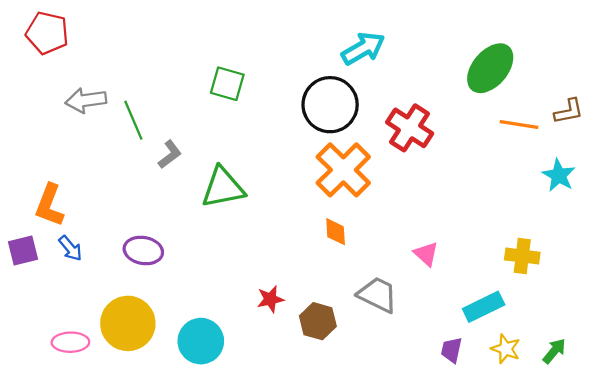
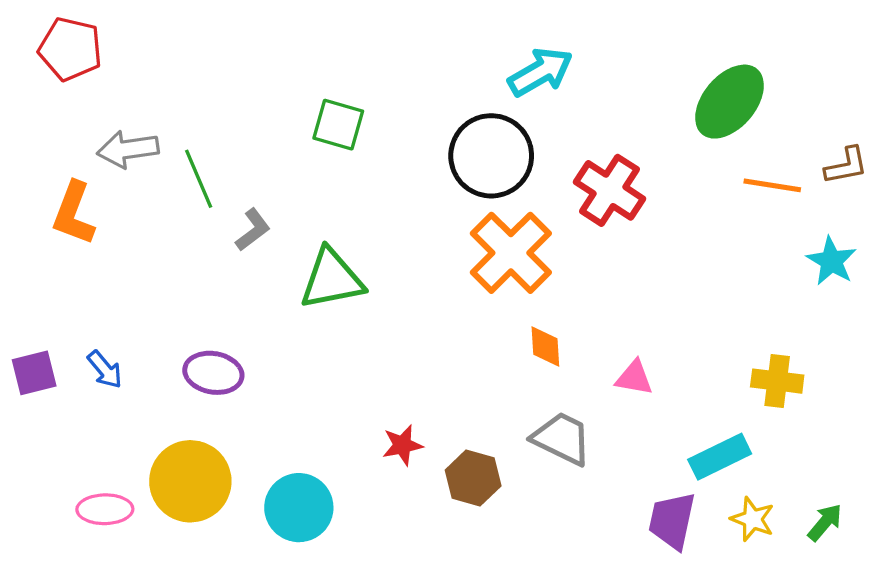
orange L-shape: (49, 205) -> (74, 213), moved
orange diamond: (336, 232) -> (545, 346), moved
pink triangle: (426, 254) -> (634, 378), turned -32
purple trapezoid: (452, 350) -> (672, 521), size x1.5

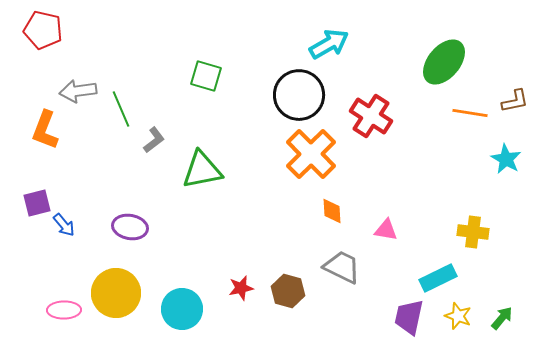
purple square: (34, 373) -> (37, 203), moved
red star: (402, 445) -> (241, 288), moved

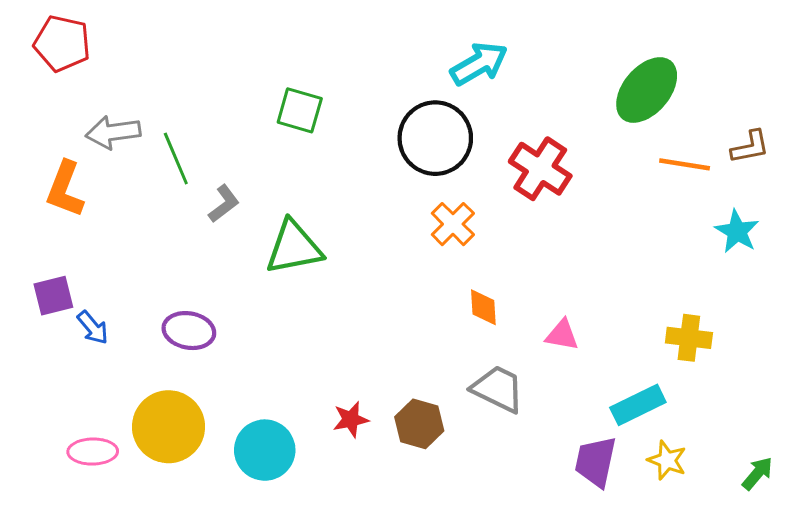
orange cross: (311, 154) -> (453, 224), size x0.6
green arrow: (502, 318) -> (757, 473), moved

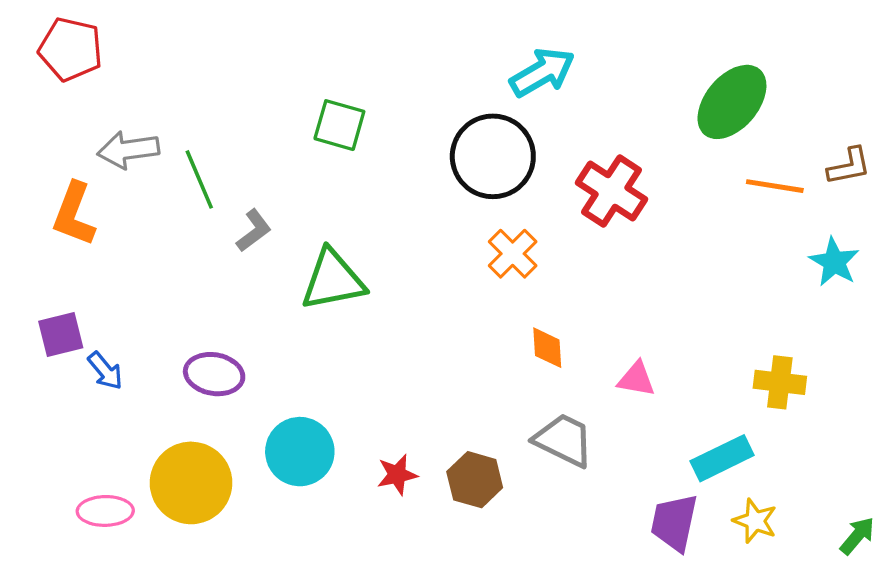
cyan circle: (265, 450) -> (300, 452), moved

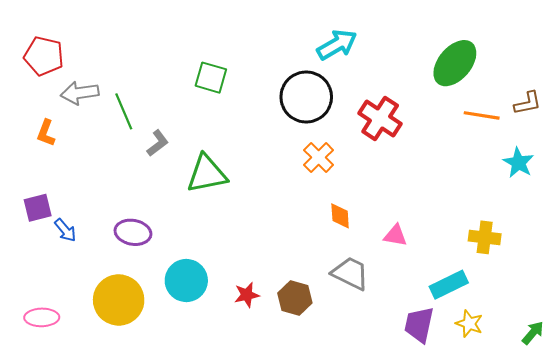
red pentagon: (71, 49) -> (44, 56), moved
orange L-shape: (74, 214) -> (46, 133), size x0.7
pink ellipse: (105, 511) -> (42, 317), moved

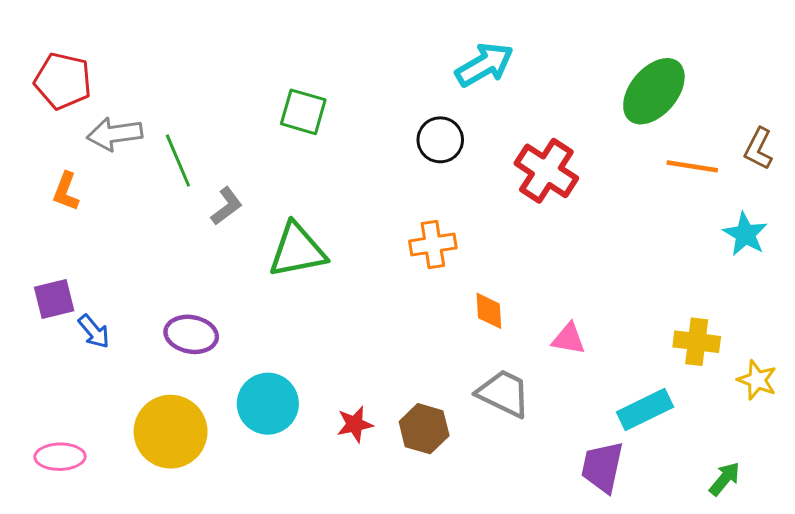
black circle: (306, 97) -> (440, 140), size x0.6
brown L-shape: (528, 103) -> (759, 149), turned 128
orange cross: (319, 157) -> (433, 244), moved, turned 36
yellow star: (469, 324) -> (757, 380), moved
green arrow: (533, 333) -> (725, 479), moved

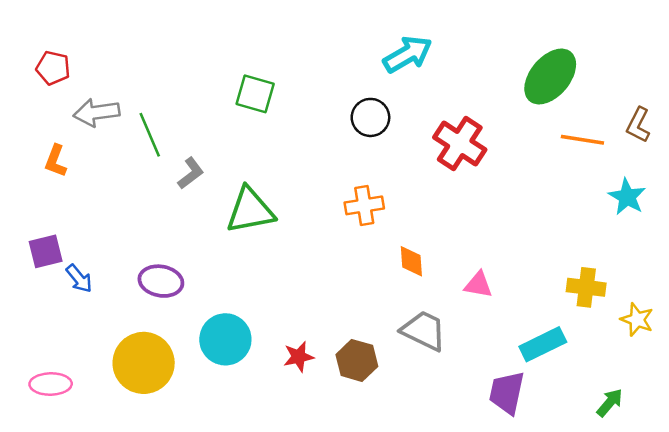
red pentagon: (63, 81) -> (53, 68), size x0.7

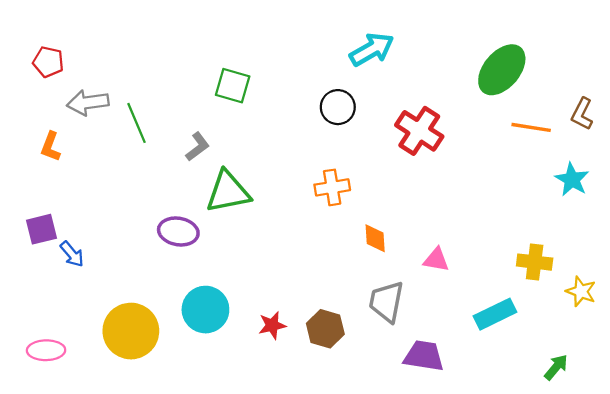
gray L-shape: (191, 173) -> (198, 147), moved
purple ellipse: (161, 281) -> (178, 231), moved
gray trapezoid: (424, 331) -> (386, 302), turned -105
purple trapezoid: (507, 393) -> (424, 356), moved, turned 87

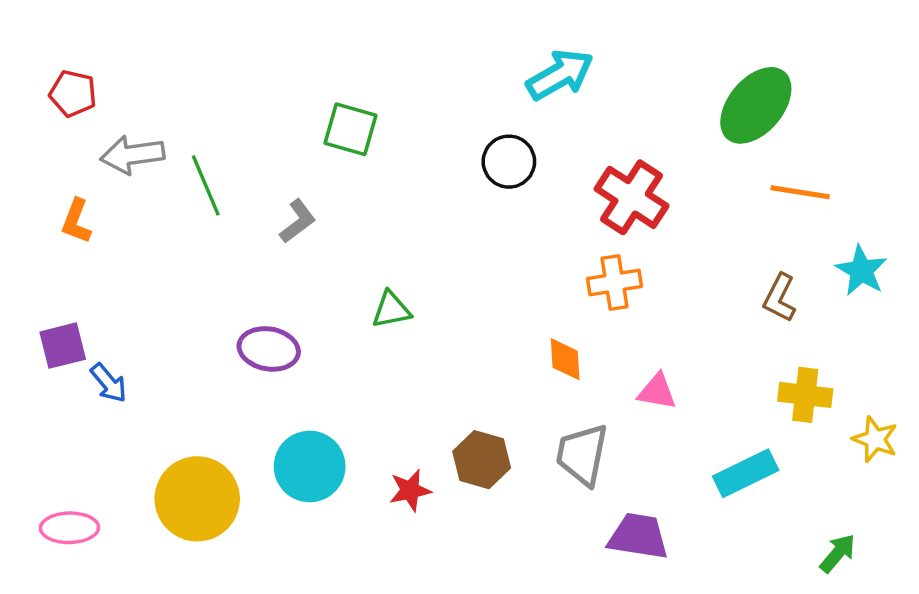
brown L-shape: (582, 114) -> (780, 298), moved
orange cross: (332, 187) -> (614, 283), moved
green triangle: (228, 192) -> (391, 310), moved, size x0.6
brown hexagon: (325, 329) -> (482, 460), moved

